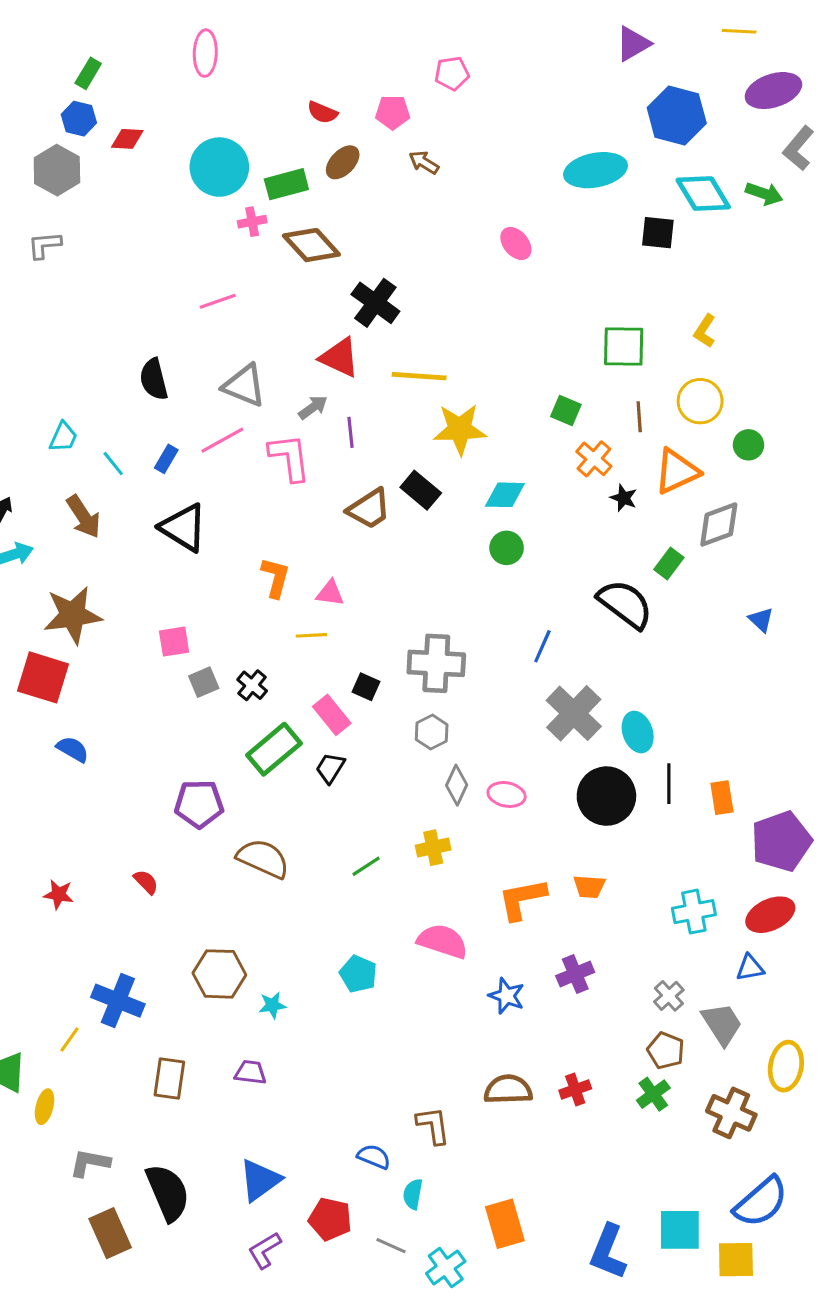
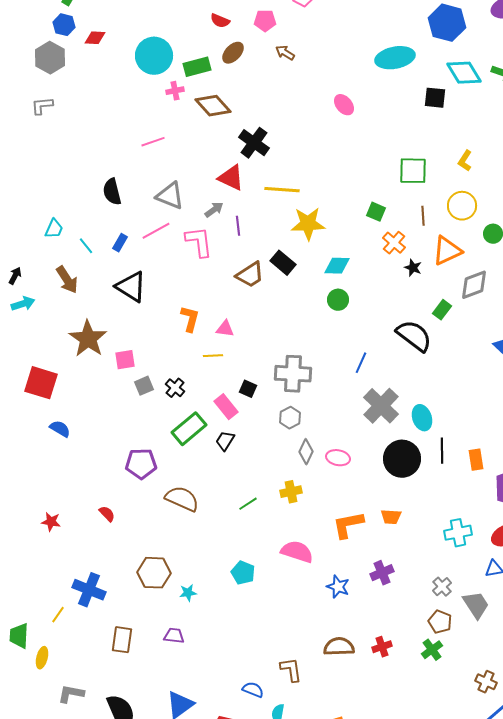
brown star: (73, 615) -> (88, 339), moved, turned -30
brown cross: (731, 1113) -> (486, 682), moved, size x0.7

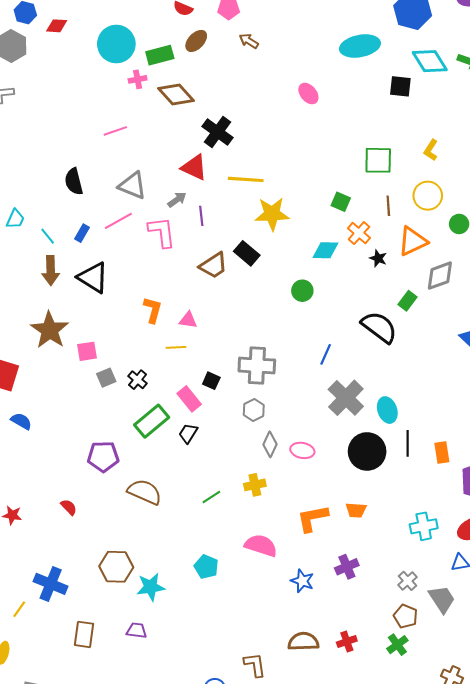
cyan diamond: (337, 266) -> (326, 250), moved
brown arrow: (67, 280) -> (51, 270), moved, turned 32
cyan star: (188, 593) -> (151, 587), size x1.6

